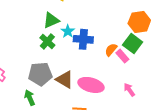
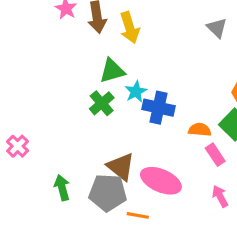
orange semicircle: (111, 50) -> (200, 130), turned 48
pink rectangle: (122, 56) -> (215, 155), moved
gray pentagon: (40, 74) -> (108, 193), moved

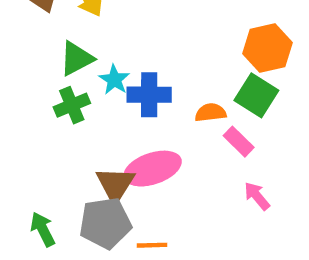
green cross: (102, 103) -> (72, 105), turned 30
brown triangle: (121, 167) -> (115, 185), turned 36
pink ellipse: (161, 181) -> (153, 169), moved, turned -30

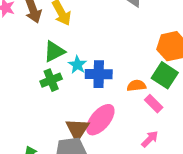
pink ellipse: (153, 169) -> (100, 120), turned -32
pink arrow: (257, 196) -> (150, 139), moved, turned 84

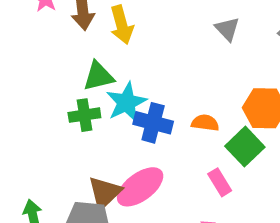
cyan star: (77, 65) -> (126, 102), size x1.5
orange semicircle: (136, 86) -> (205, 123), moved

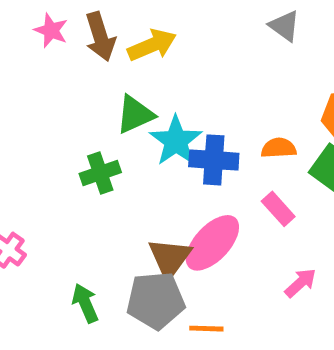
yellow arrow: (122, 25) -> (152, 45), turned -87
green cross: (84, 115) -> (100, 173), moved
pink rectangle: (220, 182) -> (278, 209), moved

